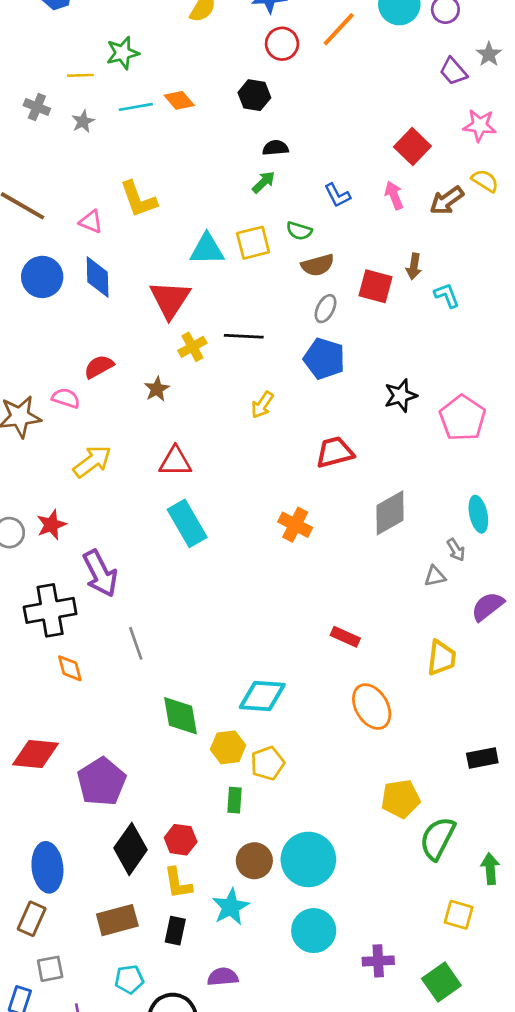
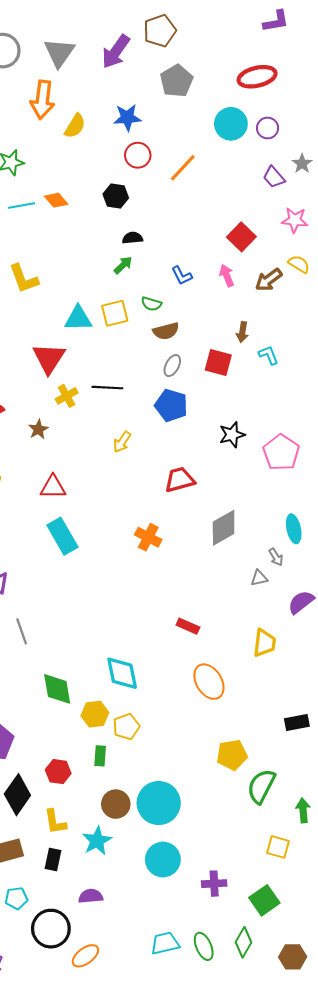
orange line: (339, 29) -> (183, 168), moved
red square: (376, 286) -> (218, 362), moved
cyan diamond: (262, 696) -> (122, 673), turned 75
red hexagon: (181, 840) -> (58, 772), moved

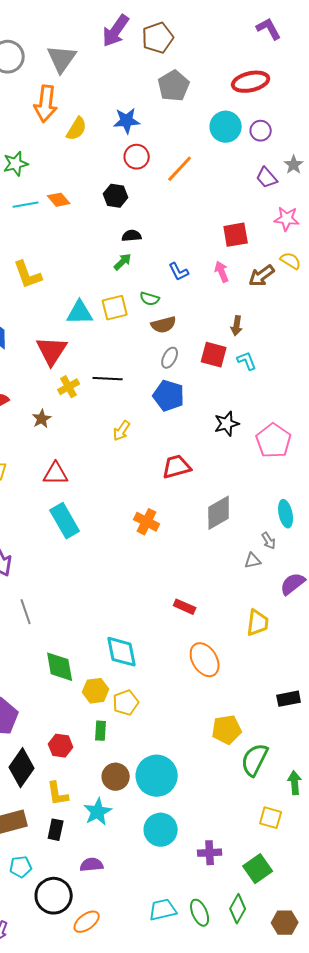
purple L-shape: (276, 21) -> (269, 29), turned -108
purple arrow: (116, 52) -> (116, 31), moved
red square: (241, 237) -> (236, 235), turned 36
cyan L-shape: (269, 355) -> (247, 361), moved

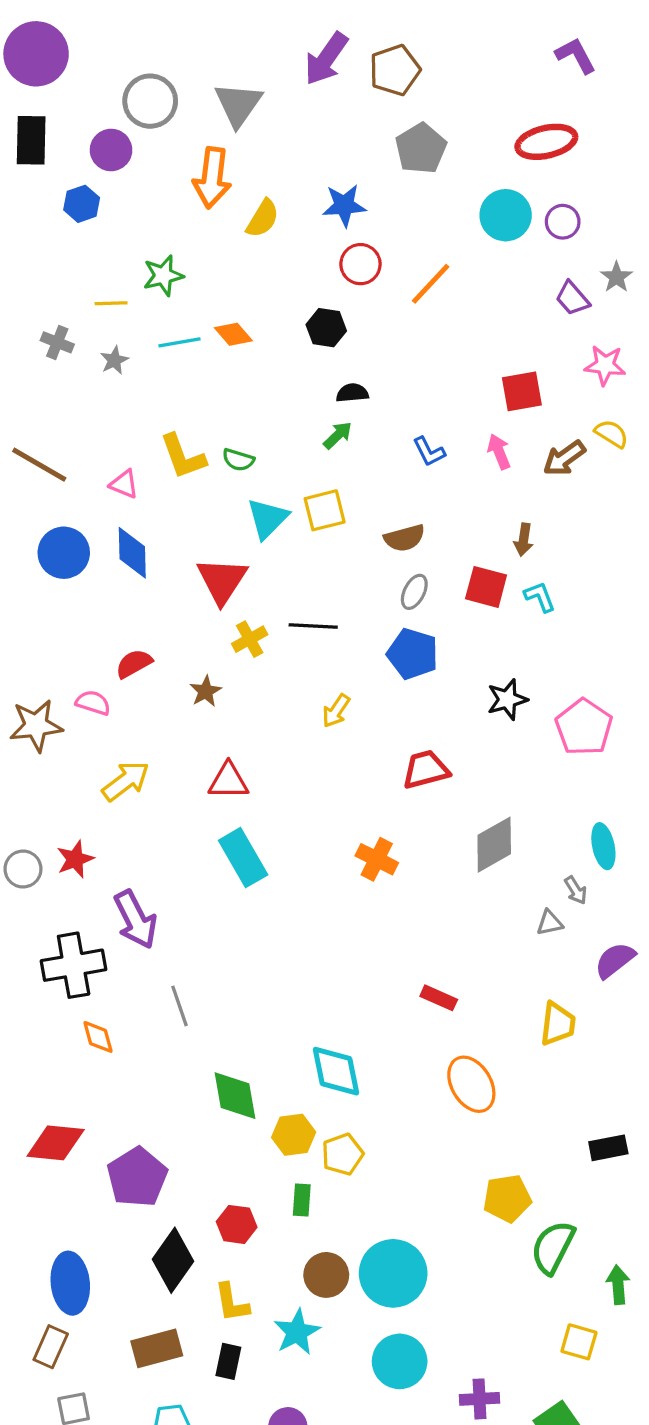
green semicircle: (150, 299) -> (238, 460), moved
cyan triangle: (80, 313) -> (268, 518), turned -44

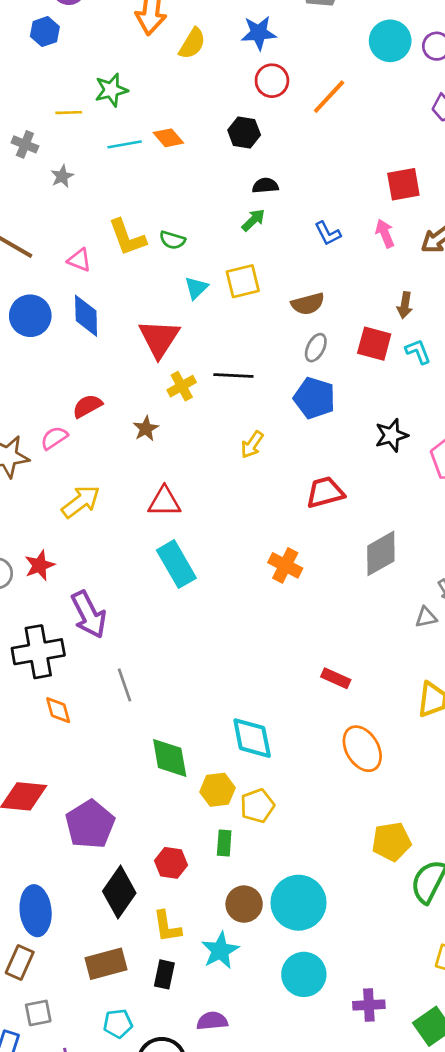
gray star: (114, 360) -> (62, 176), moved
cyan triangle: (268, 518) -> (196, 288), size x0.7
pink semicircle: (93, 703) -> (54, 438), turned -52

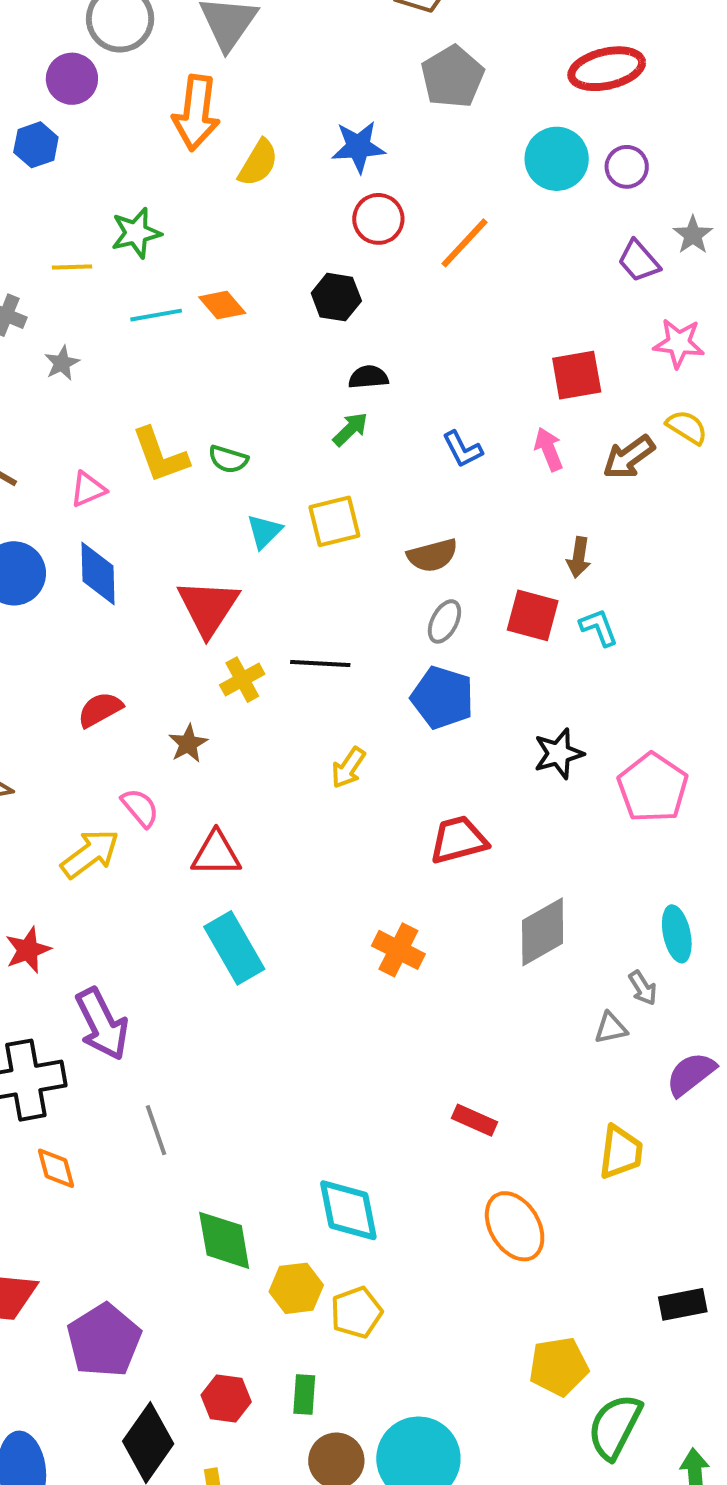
pink triangle: (79, 260) -> (88, 489), turned -45
pink semicircle: (54, 438) -> (140, 808), moved, turned 84
green rectangle: (224, 843) -> (304, 1394), moved

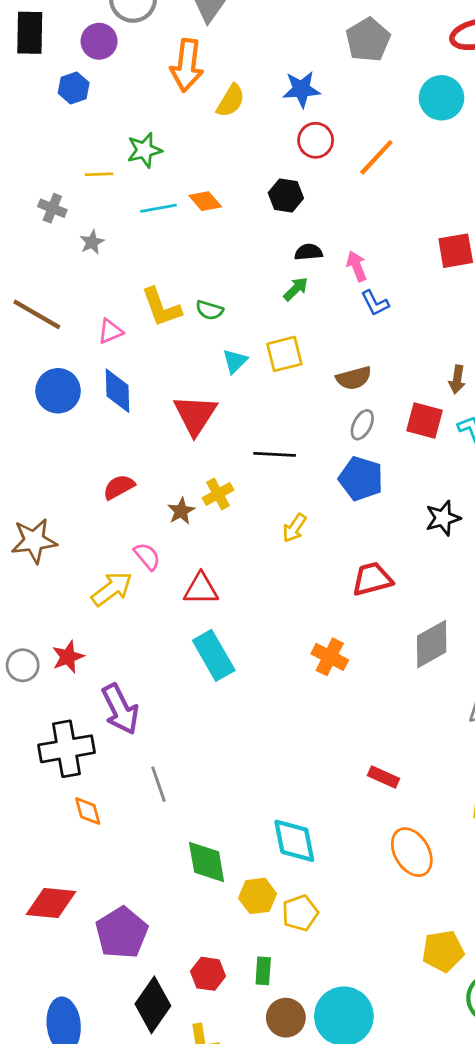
pink arrow: (549, 449) -> (357, 266), moved
yellow cross: (242, 680) -> (218, 494), moved

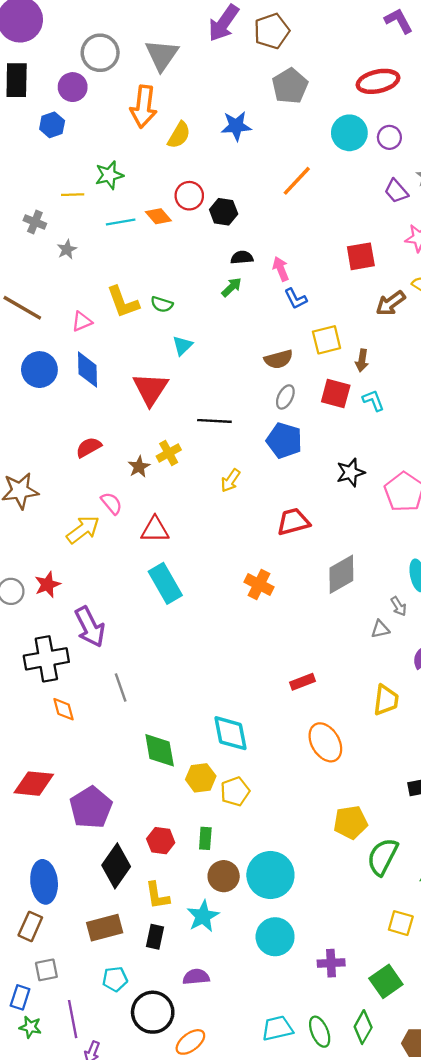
red circle: (316, 140) -> (189, 196), moved
yellow square: (284, 354) -> (327, 340), moved
red rectangle: (383, 777) -> (302, 682), turned -45

